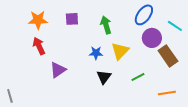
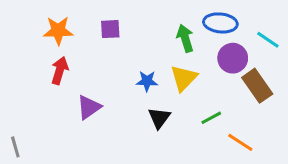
blue ellipse: (144, 15) -> (220, 23), turned 60
green arrow: (106, 25) -> (185, 38), moved
red arrow: (39, 46) -> (60, 70), turned 42
orange line: (167, 93) -> (240, 142), moved, turned 42

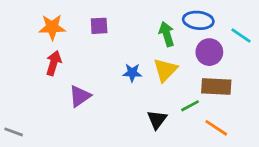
brown rectangle: (257, 86) -> (216, 86), moved, turned -52
black triangle: (159, 118) -> (157, 120), moved
gray line: (15, 147) -> (14, 132), turned -54

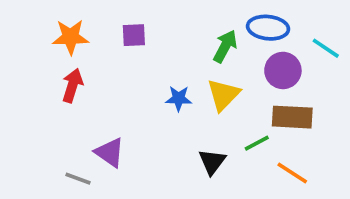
green arrow: (167, 34) -> (225, 46), turned 45
purple triangle: (80, 96) -> (110, 152), moved, turned -50
gray line: (14, 132) -> (78, 179), moved

